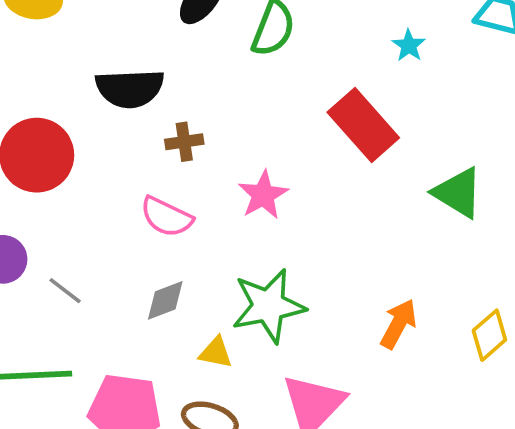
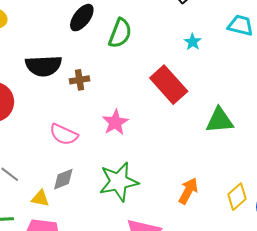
brown cross: (184, 142) -> (80, 80), moved
green triangle: (458, 193) -> (220, 120), turned -36
yellow triangle: (216, 353) -> (40, 198), moved

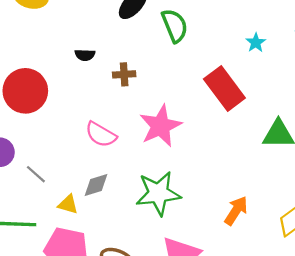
green semicircle: (120, 33) -> (175, 26), turned -48
black semicircle: (44, 66) -> (85, 55), size x0.5
pink star: (115, 122) -> (160, 126), size x1.4

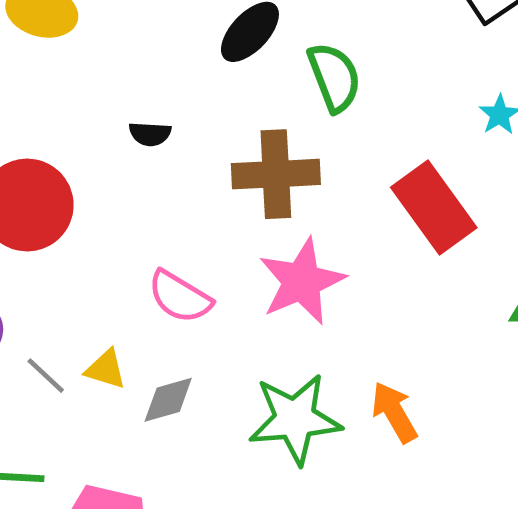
brown cross: (124, 74) -> (276, 174), moved, size x1.8
yellow triangle: (68, 204) -> (106, 369), moved
orange arrow: (236, 211) -> (394, 412), moved, turned -64

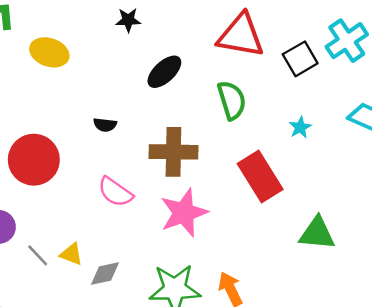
green semicircle: (334, 77) -> (232, 100), moved
pink semicircle: (180, 297) -> (115, 192), moved

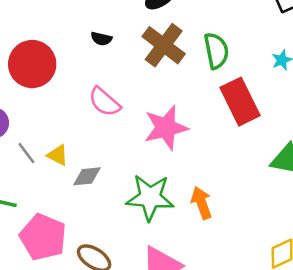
green semicircle: (232, 100) -> (216, 51), moved
brown cross: (173, 152) -> (164, 45), moved, turned 30

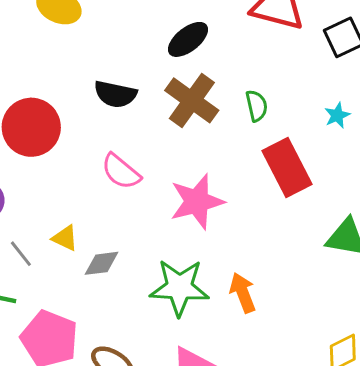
black semicircle: (101, 39) -> (115, 94), size x1.6
green semicircle: (216, 51) -> (257, 106), size x0.7
gray line: (26, 153) -> (21, 254), moved

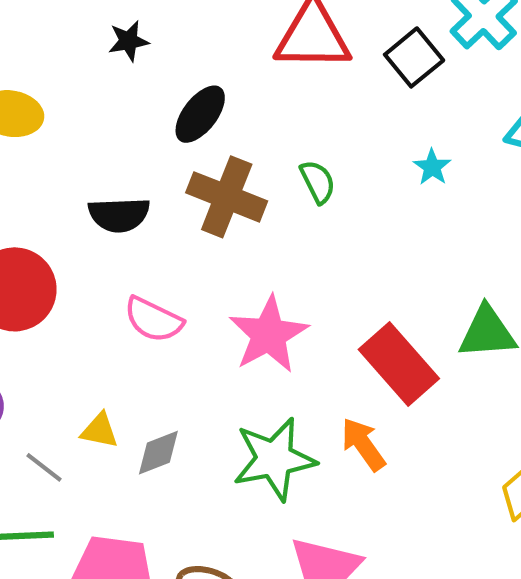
red rectangle: (287, 167) -> (399, 364), moved

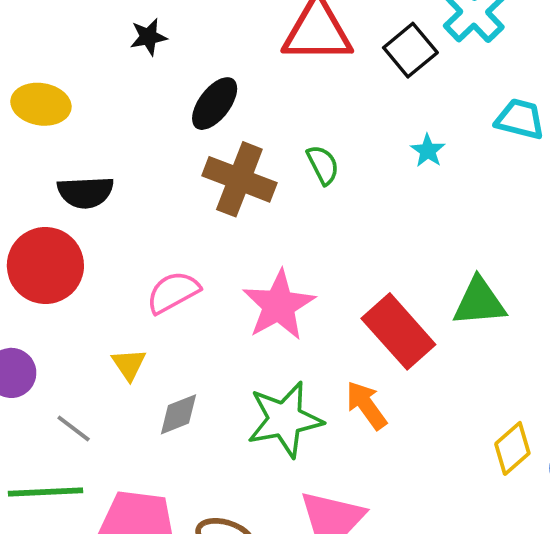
black semicircle: (119, 215) -> (85, 192), moved
pink semicircle: (153, 320) -> (173, 292), turned 126
yellow triangle: (100, 431) -> (129, 364), moved, turned 45

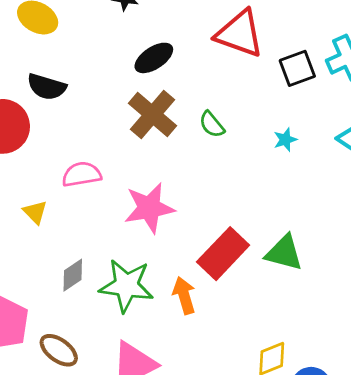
green semicircle: (323, 165) -> (212, 124), turned 148
red rectangle: (398, 331) -> (223, 254), turned 66
yellow triangle: (129, 364) -> (35, 212), turned -30
gray diamond: (178, 414) -> (73, 275), moved, turned -32

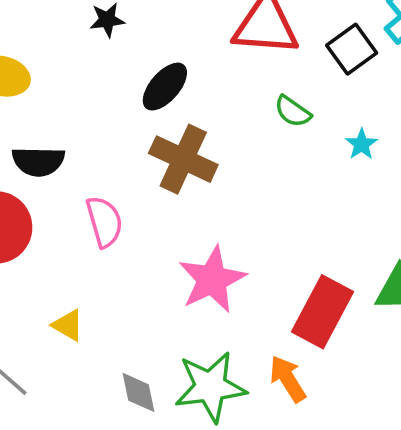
green semicircle: (212, 124) -> (293, 111), moved
pink semicircle: (82, 174) -> (104, 222), moved, turned 99
gray diamond: (73, 275) -> (138, 392), turned -52

